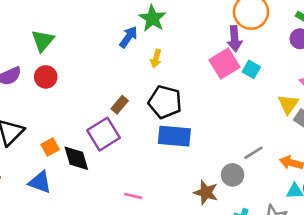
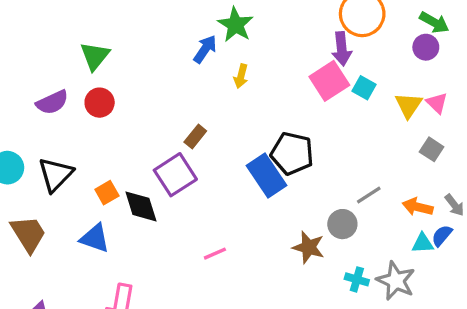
black pentagon: (165, 102) -> (292, 153), moved
yellow triangle: (288, 104) -> (409, 105), moved
blue rectangle: (174, 136) -> (267, 176), turned 52
pink line: (133, 196) -> (215, 254), turned -36

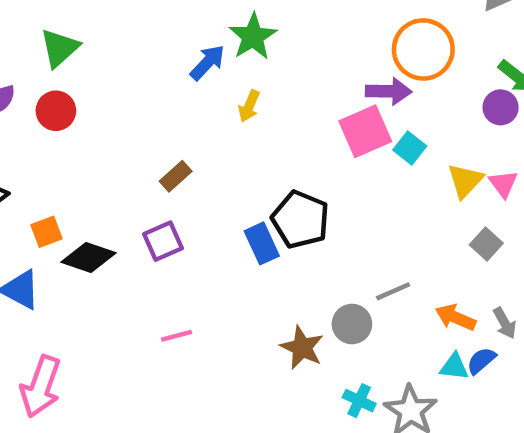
purple arrow: (342, 49) -> (389, 91), turned -92
purple square: (175, 175) -> (163, 241), moved, size x0.7
blue rectangle: (267, 176) -> (262, 243), size x0.7
black diamond: (141, 206) -> (88, 257), turned -63

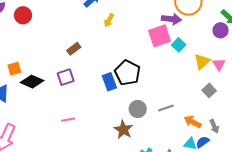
gray circle: (352, 324) -> (138, 109), moved

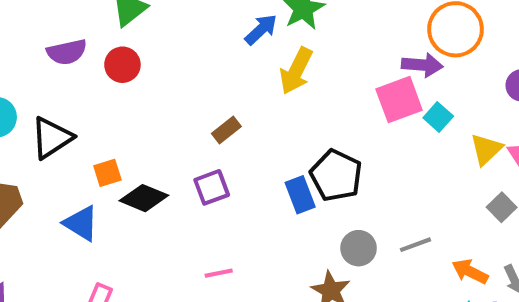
yellow arrow: (109, 20) -> (296, 71), size x1.6

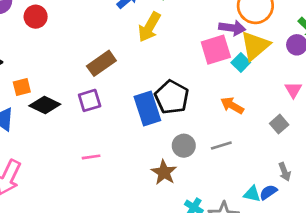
brown rectangle: (226, 130) -> (101, 63), size x1.5
yellow triangle: (486, 149) -> (255, 46), moved, size x1.4
blue rectangle: (300, 195) -> (147, 108), size x1.4
orange arrow: (470, 272) -> (232, 105), moved

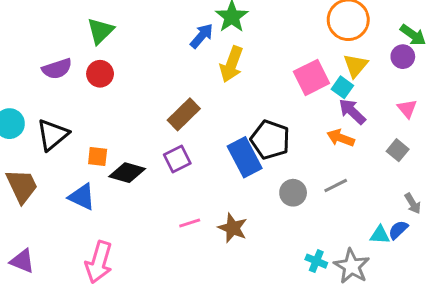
purple arrow: (232, 28) -> (352, 112), moved, turned -135
yellow triangle: (255, 46) -> (356, 66), size x0.7
orange square: (22, 87) -> (98, 156), turned 30
brown star: (164, 172) -> (233, 228), moved

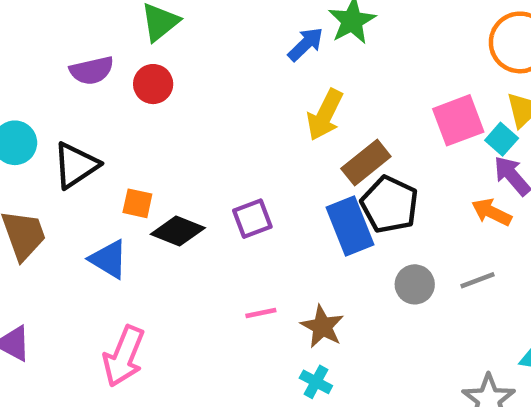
yellow arrow: (231, 64) -> (325, 115), moved
brown rectangle: (184, 114) -> (366, 162), moved
cyan cross: (316, 261) -> (316, 382), moved

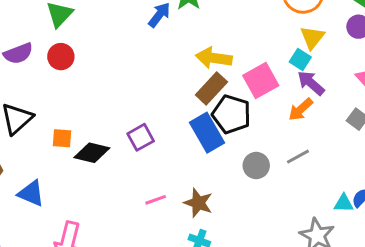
yellow arrow: (325, 115) -> (214, 58), moved, turned 80
pink square: (458, 120) -> (261, 80), moved
orange arrow: (492, 212) -> (301, 109), turned -60
blue triangle: (109, 259) -> (31, 193), moved

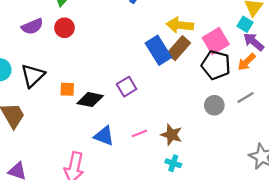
black pentagon: (231, 114) -> (216, 65), moved
blue rectangle: (207, 133) -> (158, 50), moved
blue triangle: (31, 193) -> (104, 136), moved

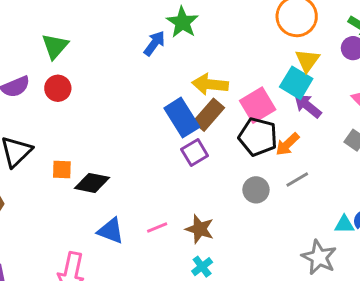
cyan square: (245, 24) -> (296, 83), size x1.5
orange arrow: (247, 62) -> (287, 144), moved
purple square: (127, 87) -> (195, 152), moved
cyan cross: (173, 163) -> (202, 267), turned 35

